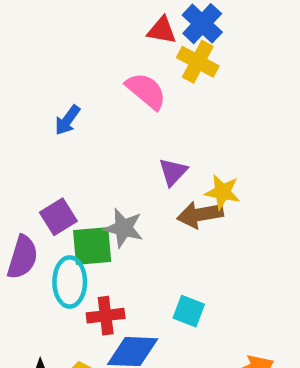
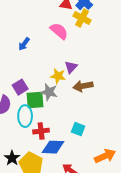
yellow star: (222, 192) -> (58, 76), moved

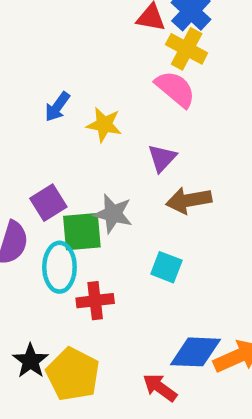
pink semicircle: (59, 31) -> (175, 89), moved
yellow star: (58, 76) -> (104, 125), moved
cyan square: (78, 129) -> (166, 267), moved
blue diamond: (53, 147) -> (195, 352), moved

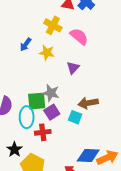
yellow cross: (187, 49) -> (53, 25), moved
brown arrow: (189, 200) -> (88, 103), moved
purple square: (48, 203) -> (52, 112), moved
black star: (31, 361) -> (14, 149), moved

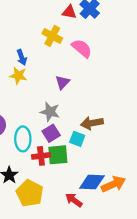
blue arrow: (26, 44) -> (22, 57), turned -56
yellow star: (47, 53) -> (18, 76), moved
purple triangle: (73, 68) -> (62, 82), moved
green square: (37, 101) -> (58, 155), moved

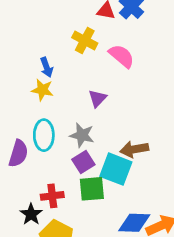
cyan ellipse: (23, 139) -> (44, 135), moved
cyan square: (77, 139) -> (116, 169), size x1.6
red cross: (41, 156) -> (52, 196), moved

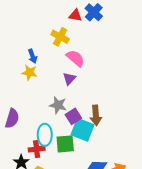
pink semicircle: (122, 56) -> (75, 58), moved
cyan ellipse: (44, 135) -> (45, 135), moved
brown arrow: (134, 149) -> (96, 115), turned -84
purple square: (83, 162) -> (73, 116), moved

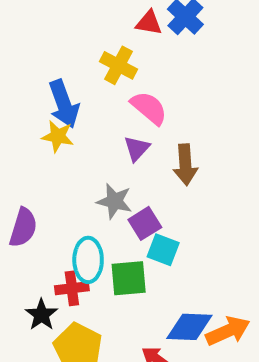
blue arrow: (32, 56) -> (64, 104), size x1.6
brown arrow: (96, 115) -> (185, 165), moved
cyan square: (83, 130) -> (163, 250), size x0.7

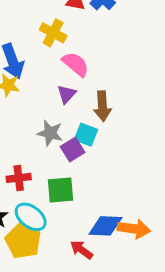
cyan square: (163, 250) -> (86, 135), moved
cyan ellipse: (88, 260) -> (31, 217), moved, turned -52
red cross: (72, 288) -> (19, 178), moved
orange arrow: (228, 331) -> (134, 229), turned 32

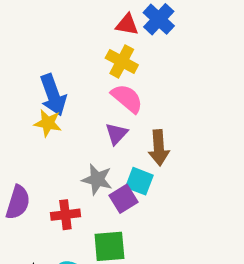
yellow cross: (53, 33) -> (122, 61), moved
red cross: (19, 178) -> (65, 215), moved

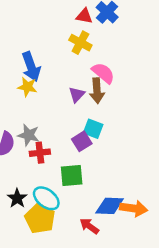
pink semicircle: (127, 98) -> (103, 73), moved
brown arrow: (159, 148) -> (97, 91), moved
gray star: (97, 179) -> (29, 135), moved

